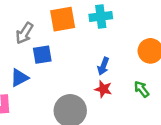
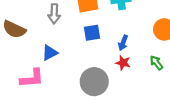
gray arrow: (24, 33) -> (54, 14), turned -30
blue square: (42, 55) -> (92, 33), moved

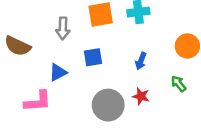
blue square: (92, 33) -> (93, 57), moved
red star: (123, 63) -> (141, 96), moved

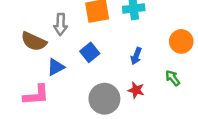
brown semicircle: (18, 46) -> (34, 41), moved
blue square: (93, 57) -> (90, 52), turned -30

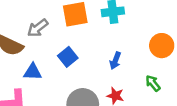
gray arrow: (61, 24) -> (38, 28), turned 50
blue triangle: (56, 67) -> (33, 72), turned 30

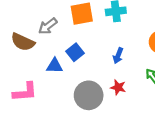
blue triangle: (33, 72) -> (55, 66), moved

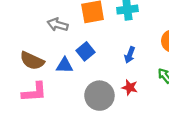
gray arrow: (48, 26) -> (58, 25), turned 54
brown semicircle: (23, 42) -> (32, 61), moved

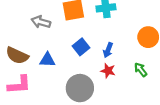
blue square: (86, 51) -> (81, 47), moved
red star: (130, 87) -> (108, 71), moved

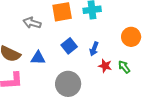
red star: (108, 71) -> (105, 66), moved

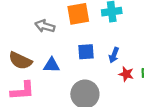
blue square: (69, 46) -> (86, 52), turned 35

